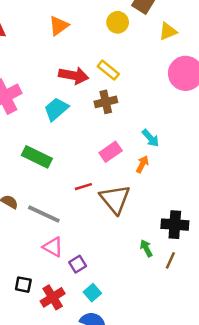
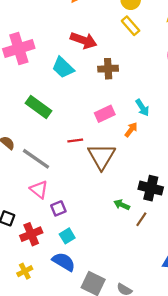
yellow rectangle: (108, 70) -> (131, 26), moved
cyan trapezoid: (56, 109) -> (63, 68), turned -105
green arrow: (146, 248) -> (122, 205), turned -49

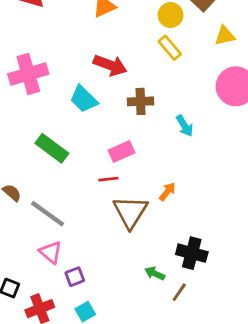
cyan arrow: (142, 108) -> (185, 126), moved
pink rectangle: (105, 114) -> (122, 151), moved
orange arrow: (131, 130) -> (167, 192), moved
red line: (75, 140) -> (108, 179), moved

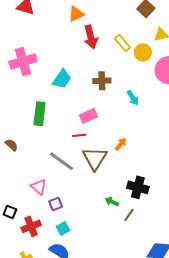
yellow circle: (171, 15) -> (143, 52), moved
red arrow: (110, 65) -> (91, 37), moved, turned 55
cyan trapezoid: (84, 99) -> (62, 79), turned -100
green rectangle: (52, 148) -> (40, 114), turned 60
gray line: (48, 214) -> (61, 161), moved

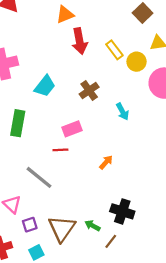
brown cross: (102, 81) -> (89, 91), turned -36
brown triangle: (95, 158) -> (62, 229), moved

